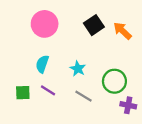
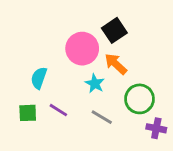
pink circle: (45, 24) -> (82, 49), moved
orange arrow: (122, 31) -> (116, 64), moved
cyan semicircle: (42, 64) -> (39, 78), moved

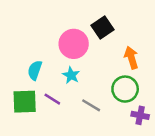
orange arrow: (116, 64) -> (131, 58), moved, turned 30
cyan star: (95, 84) -> (71, 75), moved
green square: (28, 113) -> (25, 102), size x1.5

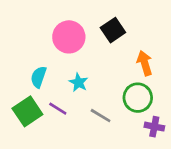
pink circle: (74, 44) -> (69, 37), moved
green square: (25, 102) -> (27, 111), turned -32

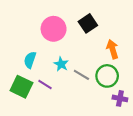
green square: (27, 111) -> (21, 87), turned -30
gray line: (101, 116) -> (81, 75), moved

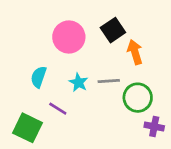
orange arrow: (112, 49) -> (135, 52), moved
gray line: (81, 75) -> (109, 81), moved, turned -35
green square: (21, 87) -> (28, 128), moved

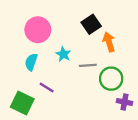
pink circle: (69, 37) -> (38, 30), moved
cyan star: (78, 82) -> (63, 54), moved

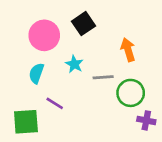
black square: (91, 24) -> (84, 24), moved
green square: (22, 103) -> (26, 122), turned -30

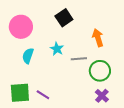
pink circle: (44, 35) -> (21, 27), moved
purple line: (55, 103) -> (43, 95), moved
purple cross: (146, 120) -> (102, 96), moved, turned 32

